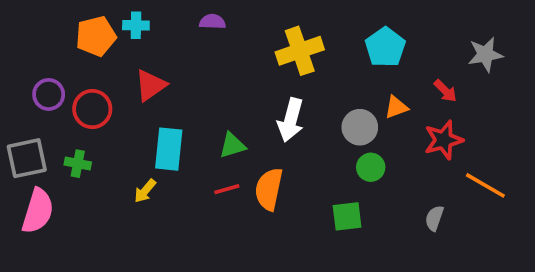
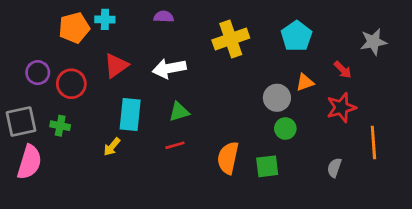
white arrow: (291, 120) -> (169, 68), moved, turned 64
orange line: (485, 185) -> (373, 143), turned 56
orange semicircle: (269, 189) -> (228, 158), moved

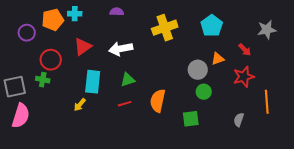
purple circle: (38, 73) -> (27, 33), moved
green cross: (60, 126) -> (43, 80), moved
orange semicircle: (228, 158) -> (158, 101), moved

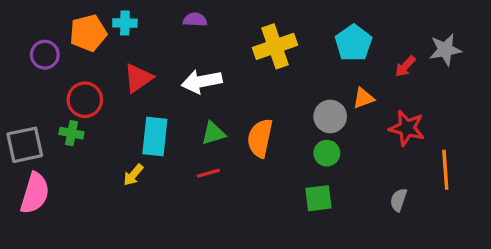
red arrow: (245, 50) -> (405, 66), moved, turned 88
red star: (244, 77) -> (407, 128), turned 30
green circle: (204, 92) -> (327, 153), moved
orange semicircle: (158, 101) -> (260, 138), moved

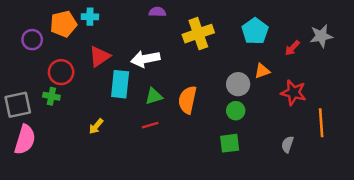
purple semicircle: (195, 20) -> (157, 12), moved
cyan rectangle: (155, 136) -> (120, 84), moved

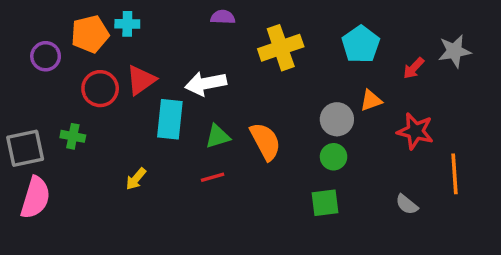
red circle: (61, 72) -> (100, 89), moved
orange semicircle: (188, 100) -> (265, 141), turned 140
gray semicircle: (287, 144) -> (407, 204), turned -70

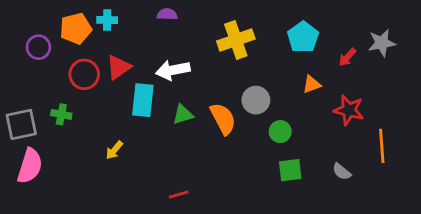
purple semicircle: (223, 17) -> (167, 14), moved
gray circle: (337, 119) -> (256, 100), moved
red line: (213, 177) -> (179, 194), moved
green square: (325, 203) -> (290, 170), moved

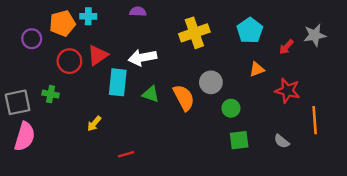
green triangle: (183, 114) -> (151, 94), turned 36
red line: (179, 194) -> (126, 154), moved

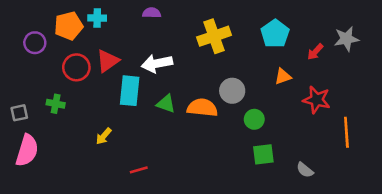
orange semicircle: (184, 98) -> (202, 108), turned -56
gray square: (18, 102) -> (19, 113), size x0.6
gray semicircle: (282, 141) -> (305, 170), moved

